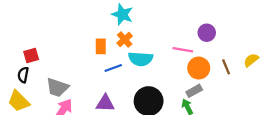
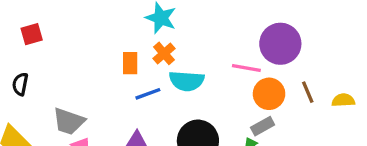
purple circle: (207, 33) -> (280, 44), size x1.6
red square: (31, 55) -> (32, 34), moved
yellow semicircle: (251, 60) -> (343, 100), moved, turned 35
black semicircle: (23, 75) -> (20, 84), moved

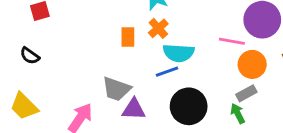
black semicircle: (20, 84) -> (30, 56), turned -66
blue line: (148, 94) -> (167, 72), moved
gray trapezoid: (69, 121) -> (116, 89), moved

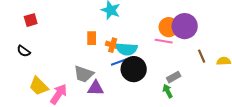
orange cross: (158, 28) -> (113, 45), moved, turned -32
orange circle: (252, 64) -> (169, 27), moved
yellow trapezoid: (24, 106) -> (39, 86), moved
black circle: (189, 106) -> (134, 69), moved

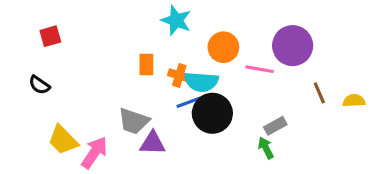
orange circle: (169, 27) -> (223, 47), moved

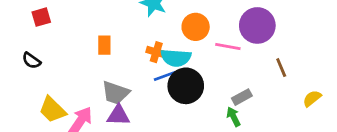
orange rectangle: (146, 65) -> (104, 45), moved
yellow semicircle: (354, 101) -> (312, 98), moved, turned -36
purple triangle: (153, 143) -> (118, 115), moved

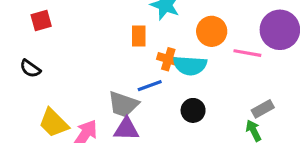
orange rectangle: (104, 45) -> (139, 36), moved
blue line: (165, 76) -> (150, 86), moved
black circle: (186, 86) -> (193, 110), moved, size x0.6

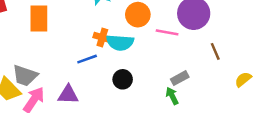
orange rectangle: (139, 36) -> (39, 18), moved, size x1.5
gray trapezoid: (123, 104) -> (25, 76), moved

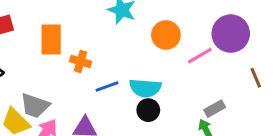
pink line: (167, 32) -> (200, 56), turned -40
orange cross: (102, 37) -> (81, 62), moved
cyan semicircle: (120, 43) -> (145, 88), moved

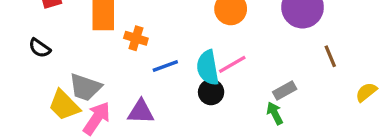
pink line: (200, 56) -> (232, 64), moved
cyan semicircle: (145, 88) -> (208, 68), turned 76

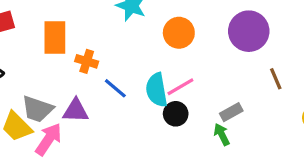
blue line: (165, 66) -> (115, 88), turned 60
black circle: (211, 92) -> (176, 114), moved
purple triangle: (141, 112) -> (76, 111), moved

